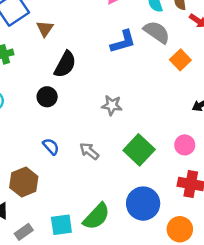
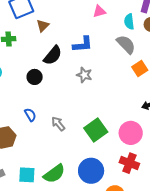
blue L-shape: (123, 42) -> (83, 44), moved
gray star: (112, 105) -> (84, 75), moved
pink circle: (185, 145) -> (131, 133), size x1.5

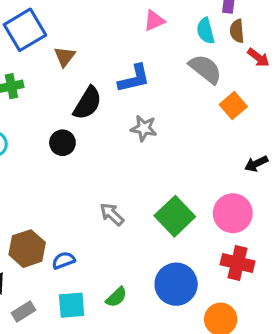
blue semicircle: (30, 115) -> (64, 260), moved, turned -72
green semicircle: (54, 174) -> (116, 297), size x0.6

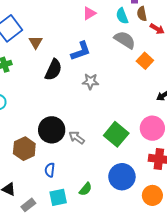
black circle: (62, 143) -> (52, 130), moved, size x1.6
brown hexagon: (27, 249) -> (24, 149), moved
blue semicircle: (64, 260) -> (50, 170), turned -56

